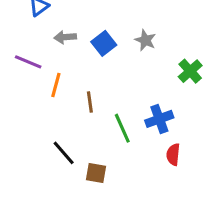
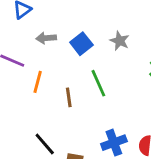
blue cross: (159, 119) -> (114, 143), moved
green line: (122, 128) -> (98, 83), moved

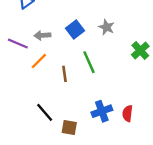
gray arrow: (46, 38) -> (42, 35), moved
orange line: (38, 82) -> (39, 61), turned 30

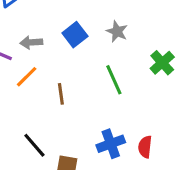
green line: (89, 62) -> (114, 80), moved

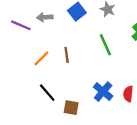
orange line: (27, 77) -> (41, 58), moved
blue cross: (111, 144) -> (103, 92), turned -30

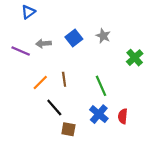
green line: (105, 45) -> (101, 86), moved
black line: (47, 93) -> (54, 108), moved

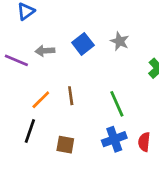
black line: (54, 108) -> (30, 131), moved, turned 60
blue cross: (99, 114) -> (114, 139), turned 30
brown square: (68, 129) -> (65, 145), moved

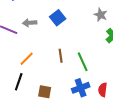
gray star: (120, 41) -> (101, 15), moved
brown line: (71, 96) -> (61, 56), moved

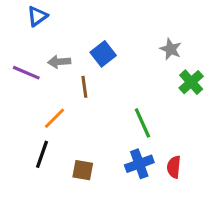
brown line: (61, 56) -> (84, 87), moved

